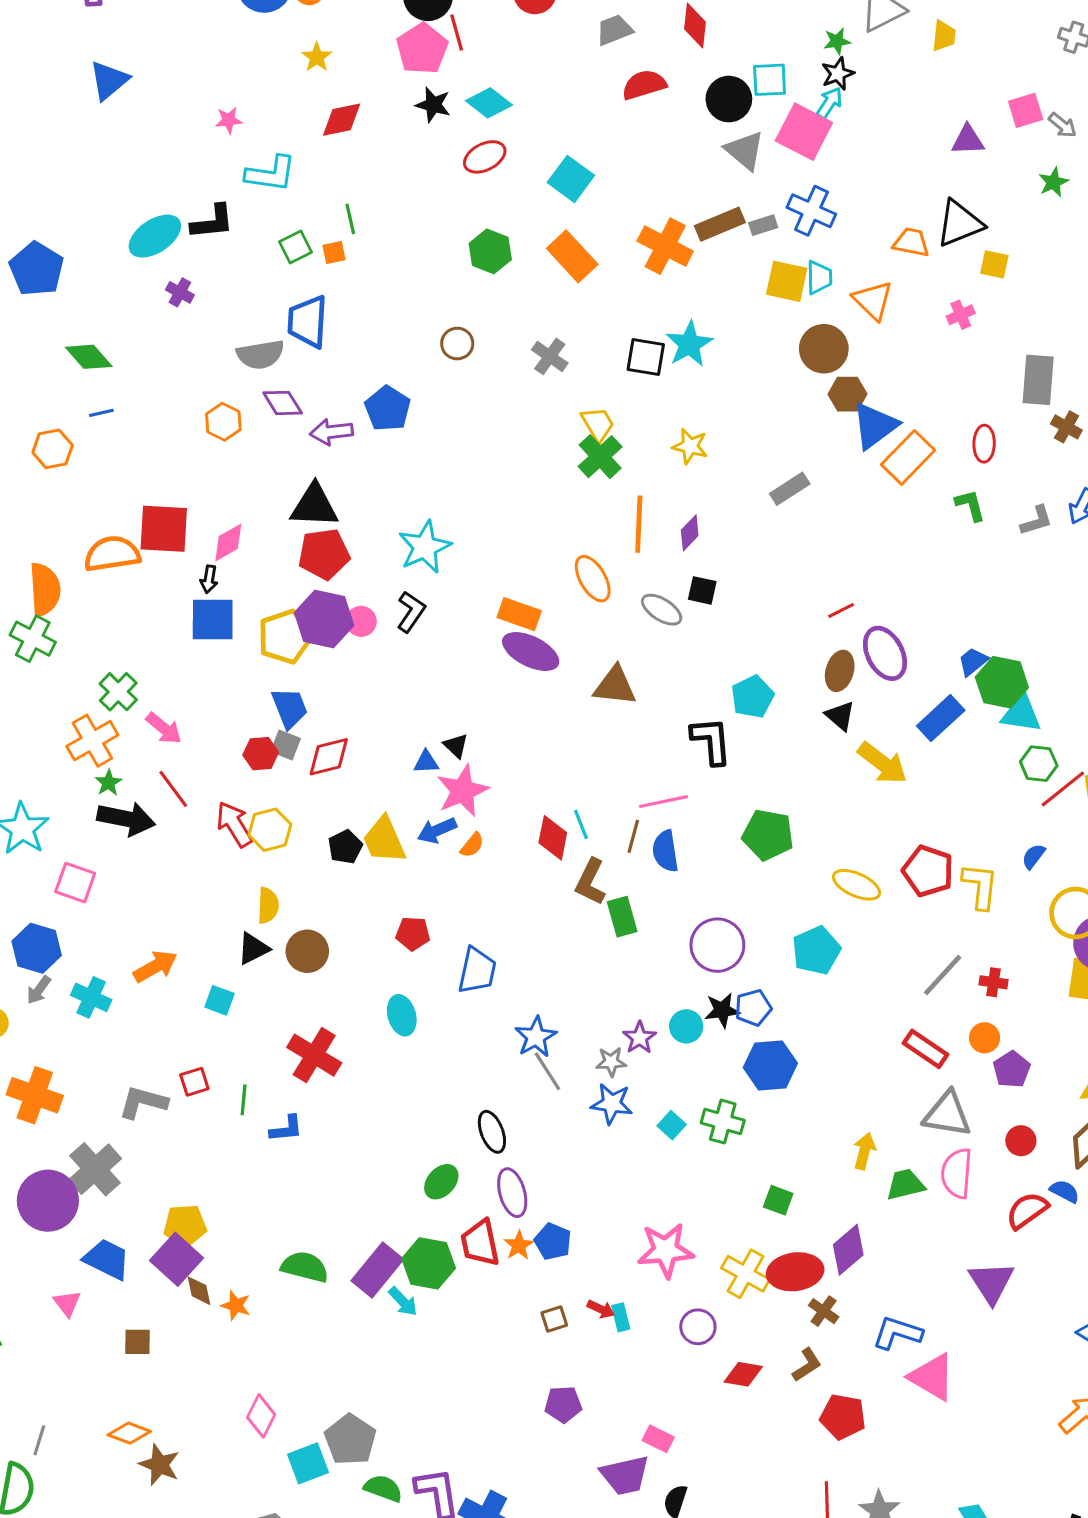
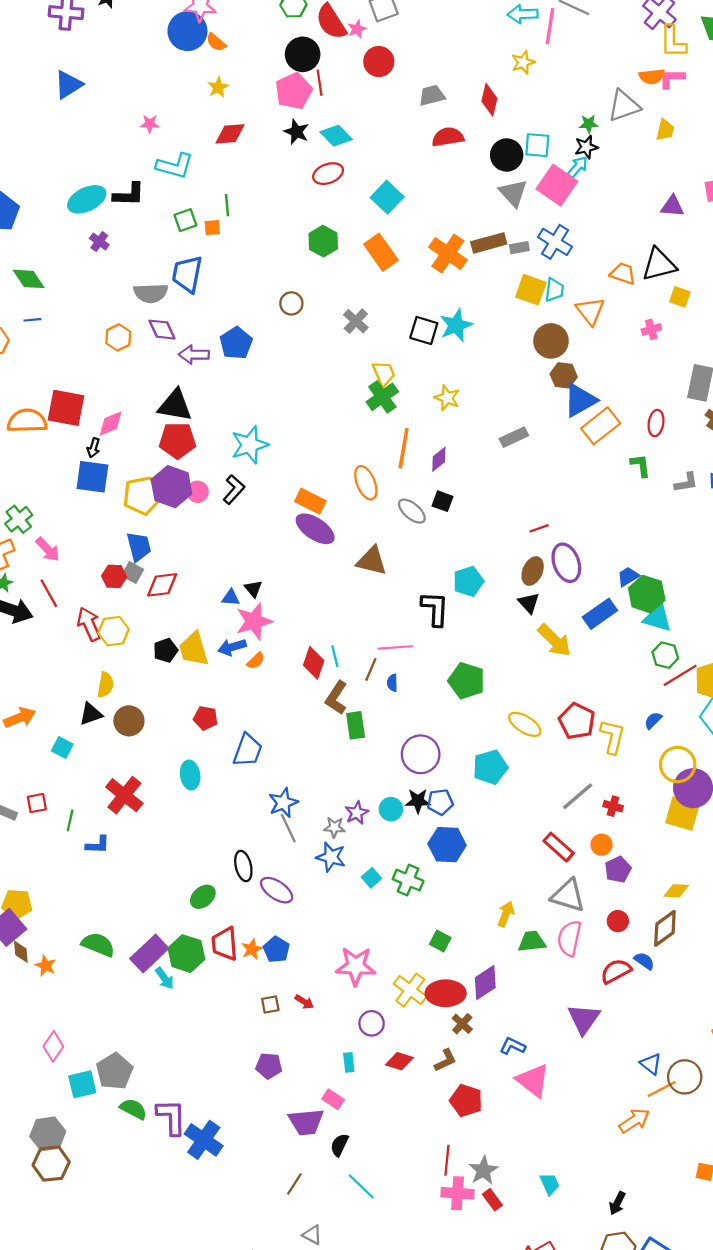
blue semicircle: (665, 851) -> (392, 683), size x0.6
purple ellipse: (512, 1193) -> (277, 890), moved, turned -48
cyan rectangle: (621, 1317) -> (349, 1062), moved
blue L-shape: (897, 1333) -> (513, 1046), size x0.7

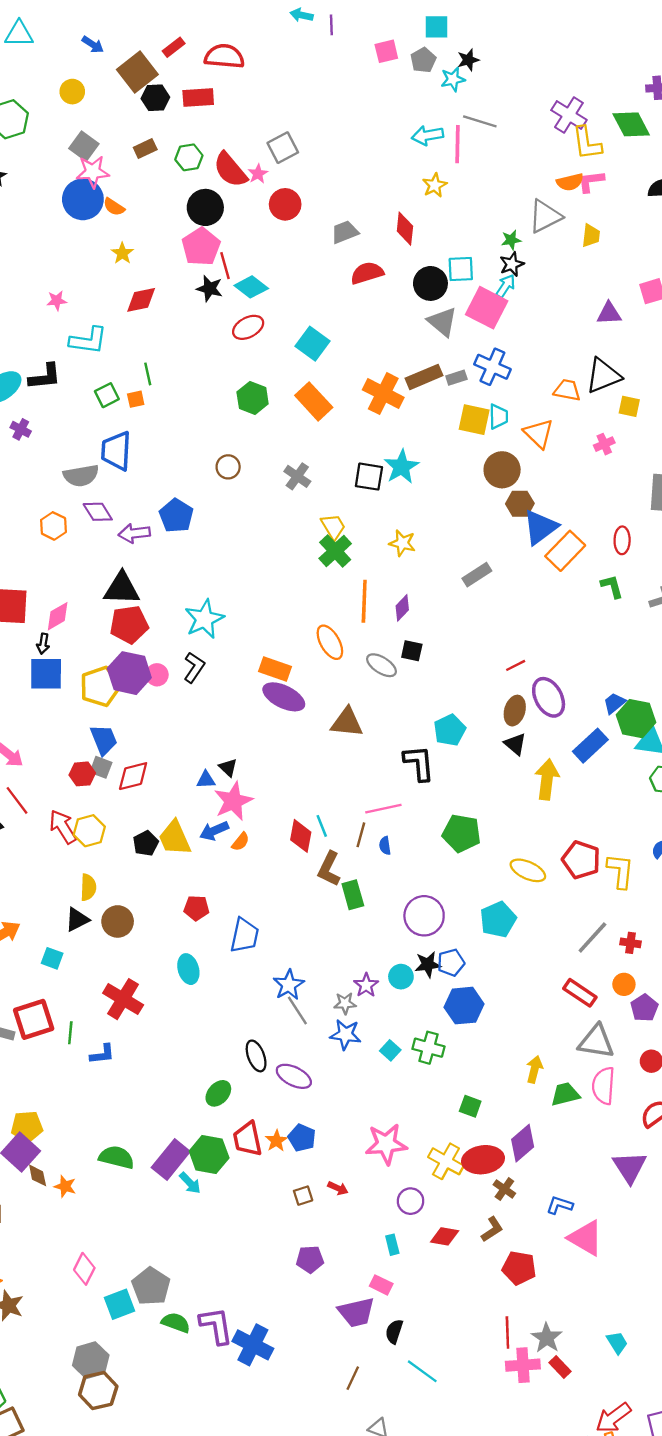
red line: (320, 83) -> (225, 266), moved
yellow arrow: (554, 640) -> (547, 779), turned -120
red square: (37, 803) -> (34, 1019), size x1.8

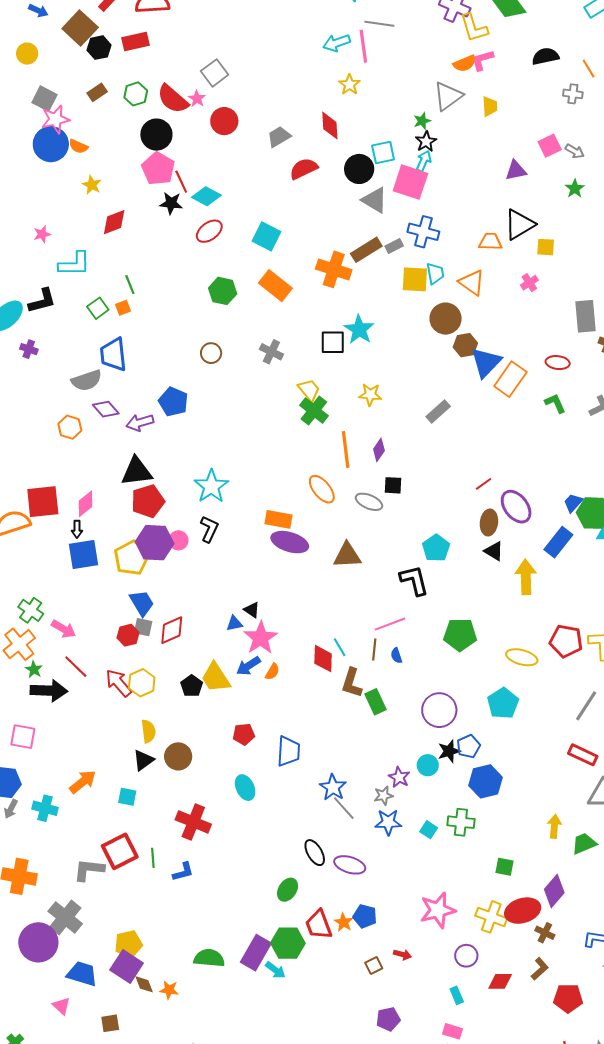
red ellipse: (622, 540) -> (558, 363), turned -75

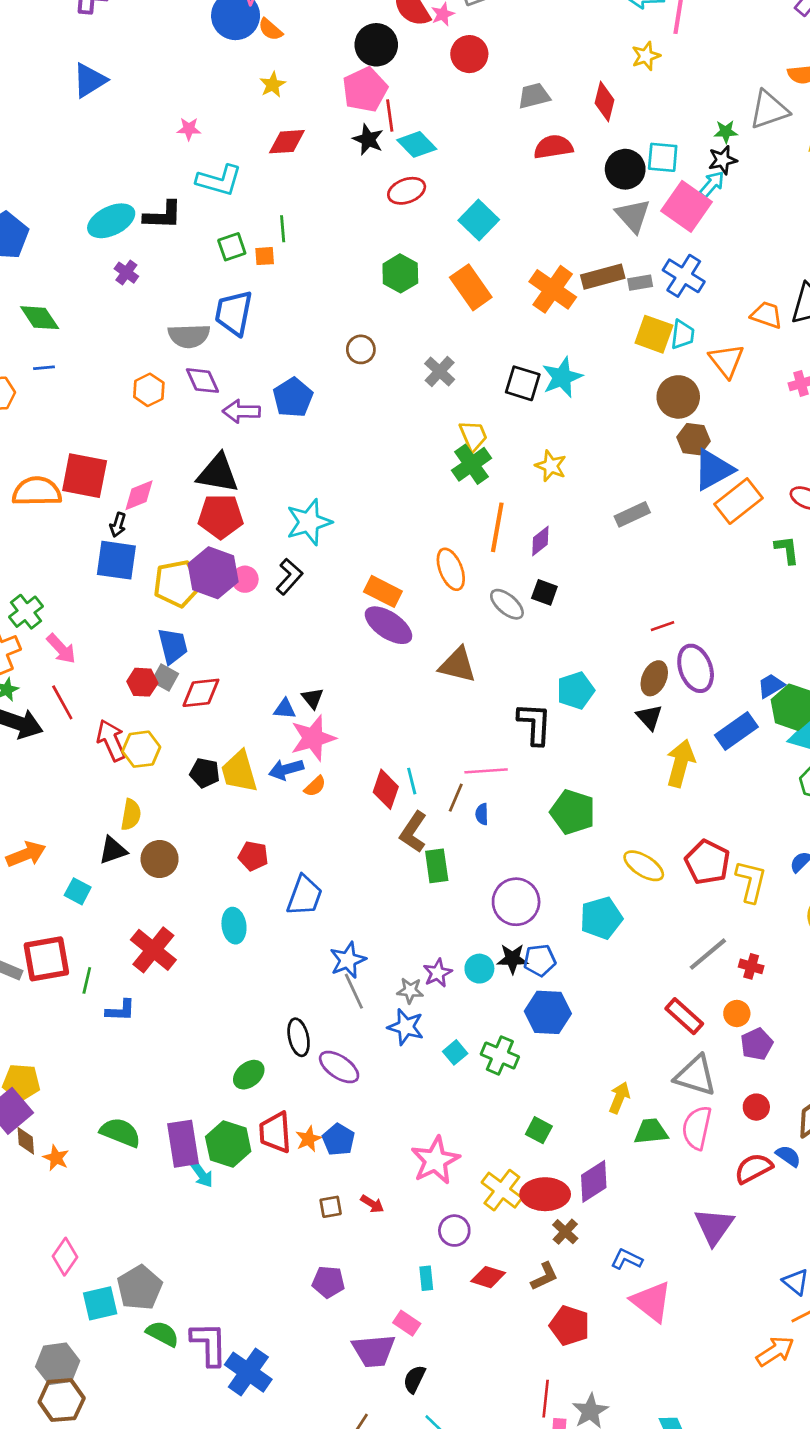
black pentagon: (192, 686) -> (205, 773), turned 30
pink star: (438, 910) -> (435, 1160), turned -30
purple rectangle: (256, 953) -> (183, 1144), turned -56

